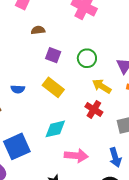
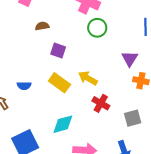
green circle: (87, 58) -> (97, 28), moved
yellow arrow: (102, 86) -> (88, 78), moved

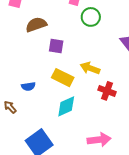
brown semicircle: (42, 26) -> (36, 25), size x1.5
cyan diamond: (63, 124) -> (66, 106), moved

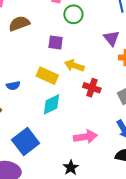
purple square: (56, 46) -> (56, 43), moved

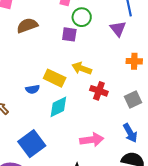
purple triangle: (111, 38) -> (118, 29), moved
purple square: (56, 43) -> (69, 34), moved
blue semicircle: (13, 86) -> (33, 89), moved

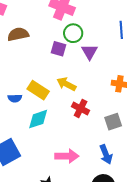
purple triangle: (118, 29) -> (90, 52), moved

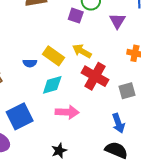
purple triangle: (90, 52) -> (117, 21), moved
red cross: (81, 109) -> (95, 76), size x1.5
pink arrow: (67, 156) -> (67, 112), moved

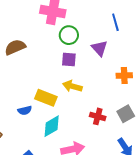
purple square: (76, 16) -> (69, 59), moved
red cross: (95, 76) -> (98, 116), moved, size x0.6

